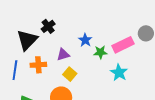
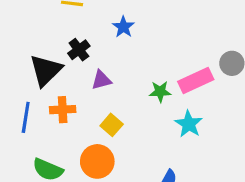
blue star: (85, 40) -> (123, 27), moved
purple triangle: (63, 55) -> (101, 80), moved

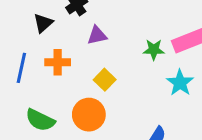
black triangle: (46, 70) -> (43, 23), size x0.6

